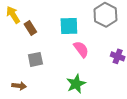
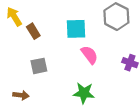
green star: (76, 84) -> (84, 93), turned 30

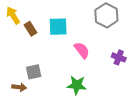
cyan square: (76, 29) -> (58, 27), moved
gray square: (39, 66) -> (34, 72), moved

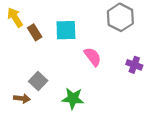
gray square: (34, 72) -> (38, 81), turned -35
green star: (77, 85) -> (73, 98), moved

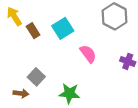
cyan square: (66, 30) -> (63, 28), turned -30

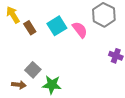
pink semicircle: (88, 54) -> (80, 30), moved
green star: (69, 93) -> (52, 85), moved

